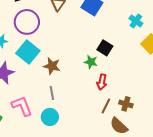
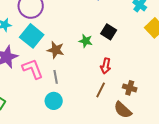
green star: (91, 62) -> (86, 41), moved
pink L-shape: (22, 106) -> (33, 69), moved
brown line: (106, 106) -> (101, 90), moved

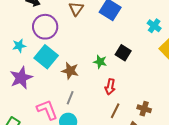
red arrow: (106, 66) -> (110, 87), moved
pink L-shape: (33, 69) -> (47, 110), moved
gray line: (56, 77) -> (70, 98), turned 32

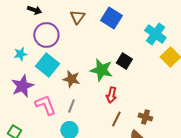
cyan cross: (154, 26) -> (155, 34), size x1.5
green star: (100, 62) -> (101, 70), size x1.6
pink L-shape: (47, 110) -> (45, 105), moved

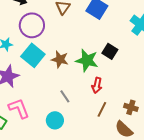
brown star: (71, 79) -> (60, 59), moved
pink L-shape: (45, 105) -> (19, 108), moved
gray line: (71, 106) -> (65, 96), moved, turned -56

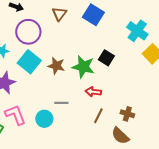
red arrow: (97, 85) -> (93, 92), turned 84
gray line: (65, 96) -> (61, 103), turned -56
cyan circle: (55, 120) -> (44, 119), moved

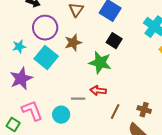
black square: (106, 58) -> (114, 41), moved
brown star: (56, 66) -> (73, 43), moved, turned -30
red arrow: (93, 92) -> (98, 91), moved

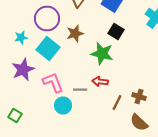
brown cross: (144, 110) -> (139, 96), moved
pink L-shape: (32, 111) -> (53, 82), moved

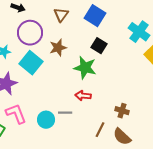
pink L-shape: (53, 82) -> (16, 114), moved
gray line: (80, 90) -> (65, 113), moved
brown line: (117, 102) -> (100, 130), moved

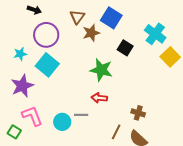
black square: (99, 46) -> (125, 48), moved
brown star: (58, 48) -> (91, 33), moved

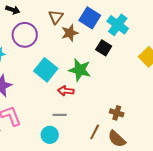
cyan cross: (155, 34) -> (118, 25), moved
cyan square: (47, 65) -> (46, 70), moved
red arrow: (99, 98) -> (66, 91), moved
cyan circle: (62, 122) -> (50, 135), moved

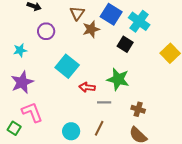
purple circle: (25, 35) -> (46, 31), size x0.7
green star: (80, 70) -> (118, 79), moved
gray line: (60, 115) -> (104, 102), moved
brown line: (95, 132) -> (99, 128), moved

